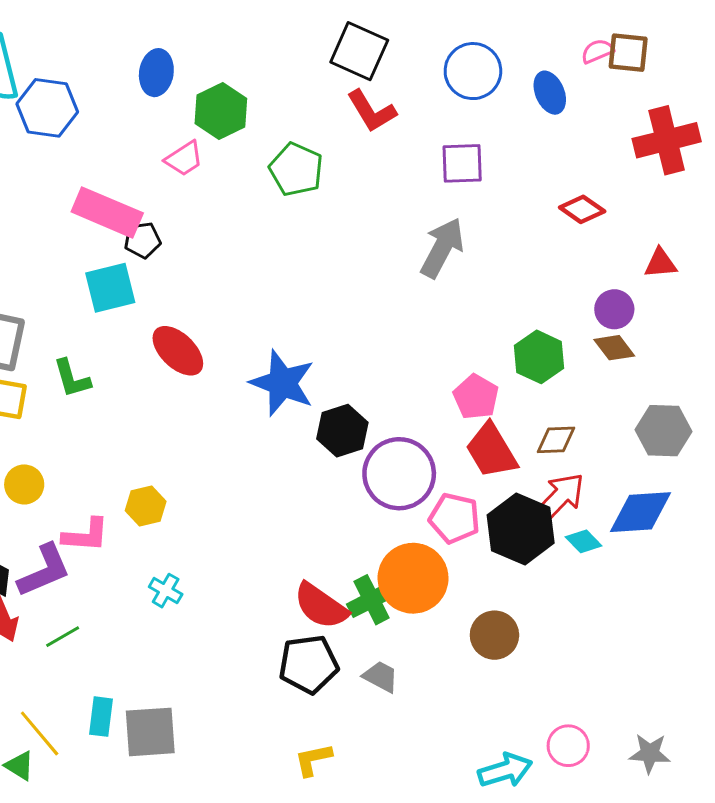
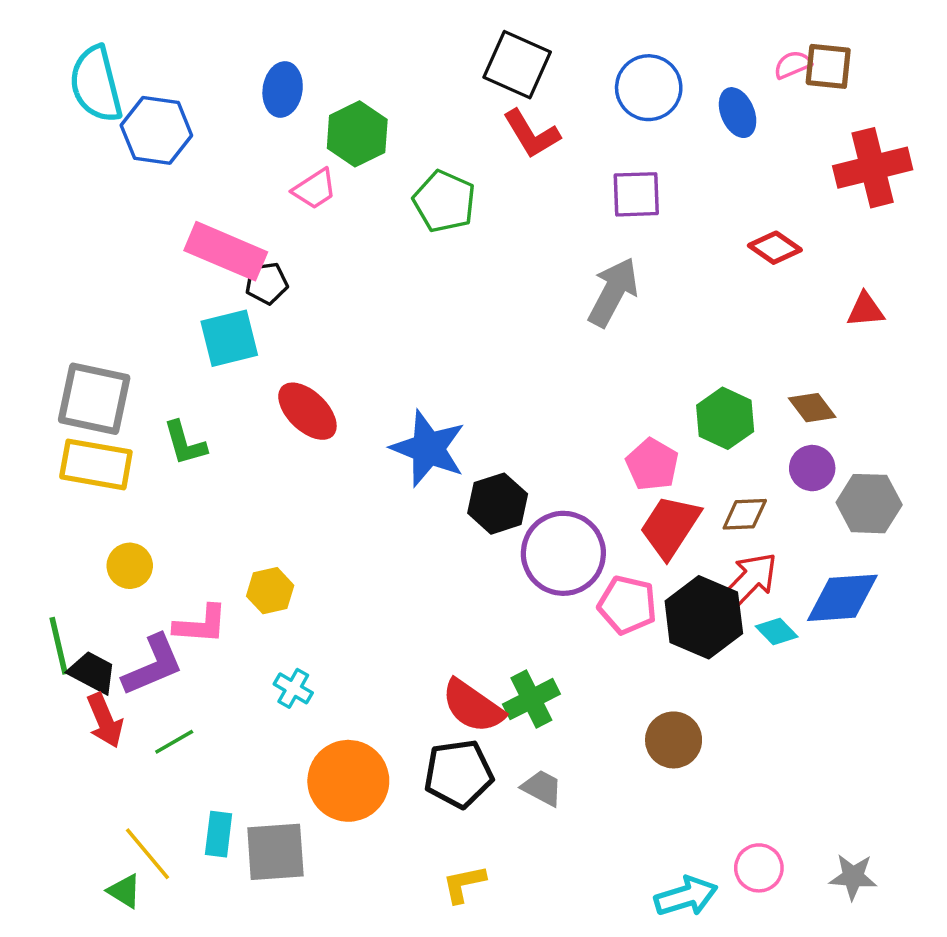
purple circle: (614, 309) -> (812, 468), moved
red trapezoid: (491, 451) -> (670, 527), turned 64
orange circle: (413, 578) -> (348, 781), moved

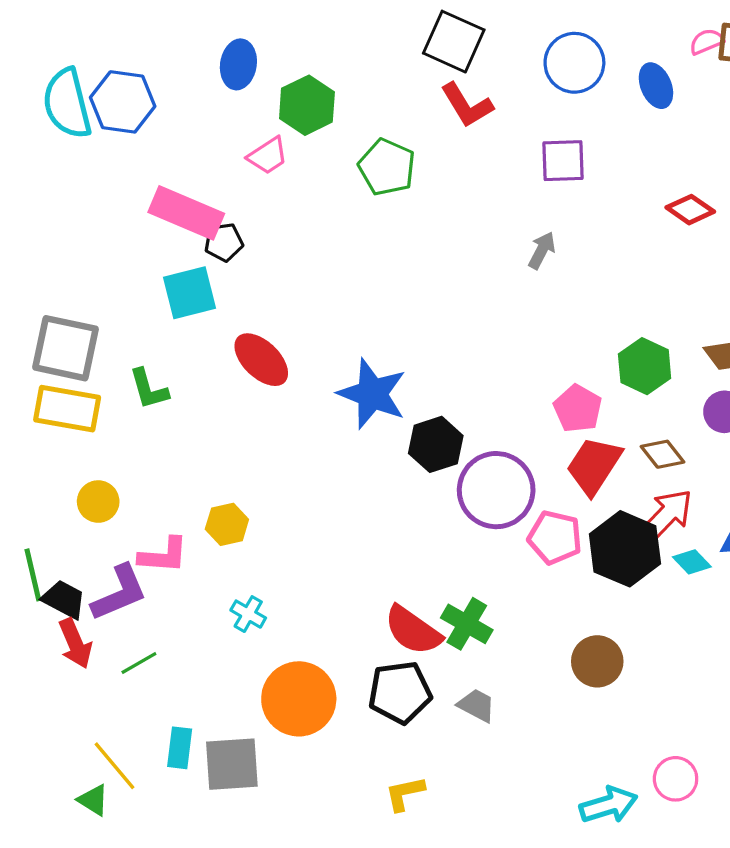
cyan semicircle: (96, 84) -> (67, 104), moved
gray arrow: (613, 292) -> (542, 250), size x0.6
brown diamond: (745, 514) -> (662, 454), turned 54
green cross: (531, 699) -> (467, 624), turned -33

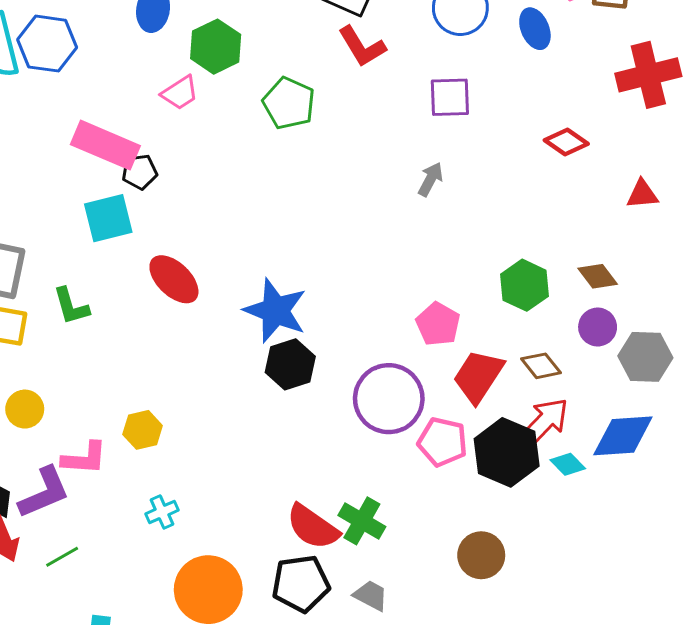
pink pentagon: (578, 409) -> (438, 324), moved
black hexagon: (436, 444) -> (290, 364), moved
cyan cross: (248, 614) -> (162, 512), turned 36

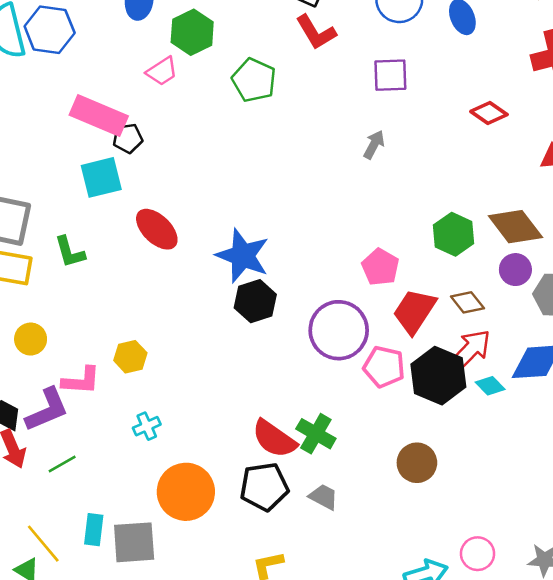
brown diamond: (598, 276) -> (515, 227), size x1.6

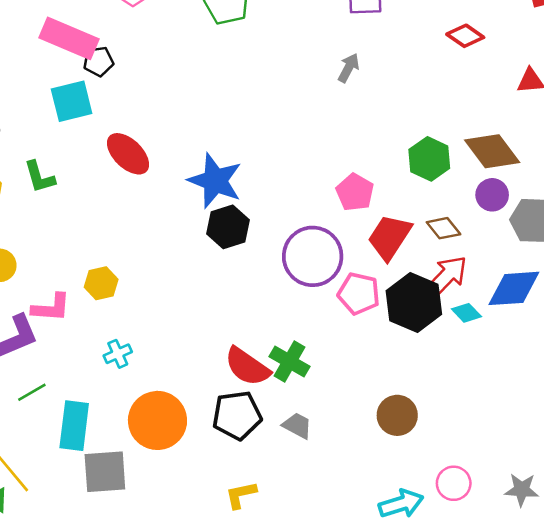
brown circle: (417, 463) -> (397, 415), moved
cyan rectangle: (94, 530) -> (74, 426), moved, size x1.5

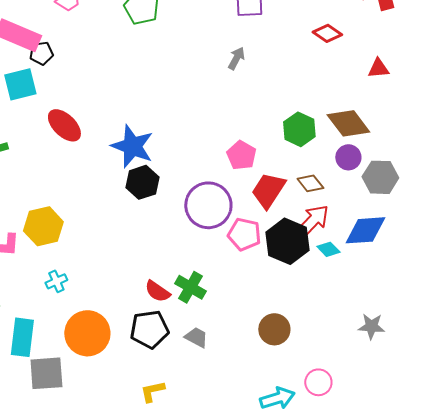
yellow hexagon: (101, 283) -> (43, 226), size x1.5
red semicircle: (247, 367) -> (157, 291), size x0.7
gray star: (522, 490) -> (371, 326), moved

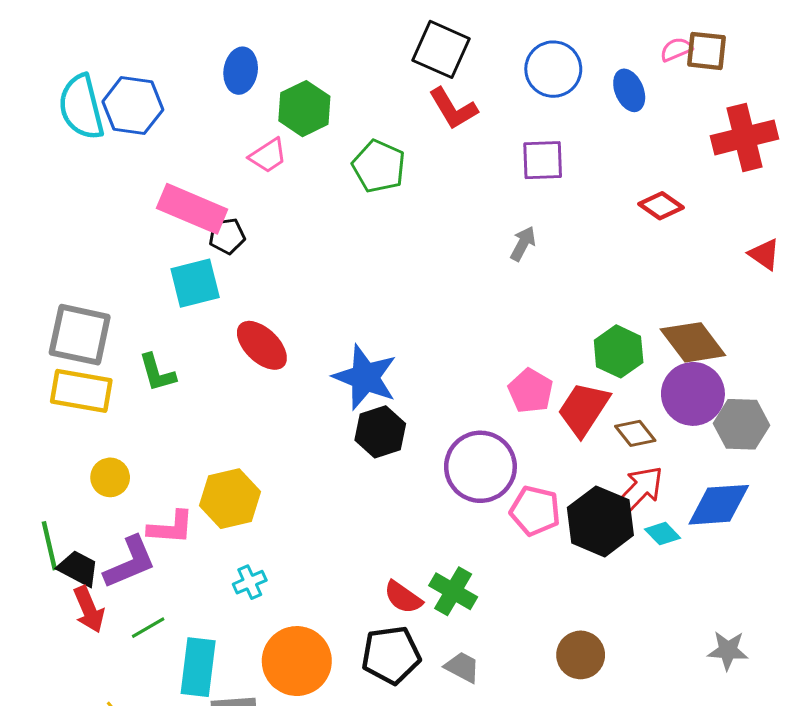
red triangle: (378, 68) -> (764, 254), moved, turned 40
purple circle: (348, 157) -> (693, 394), size x1.6
red trapezoid: (268, 190) -> (584, 409), moved

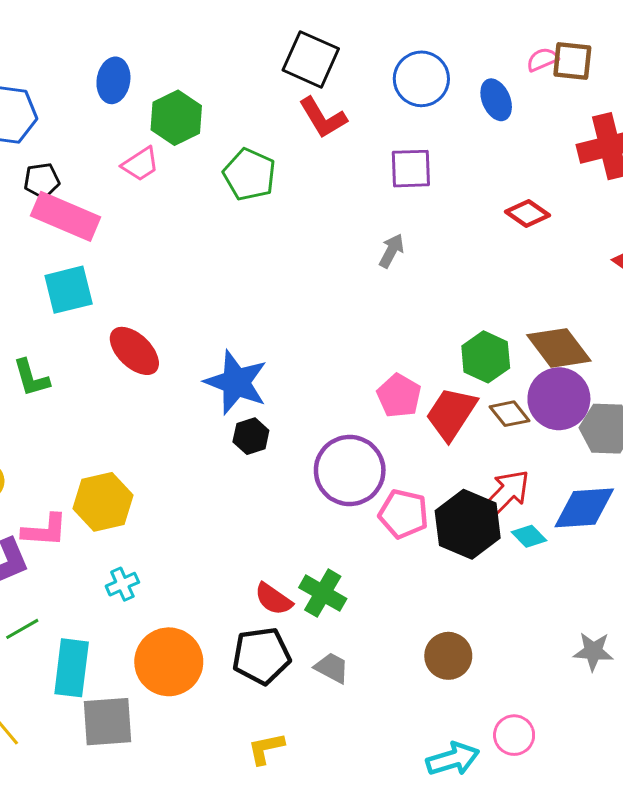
black pentagon: (227, 236) -> (42, 181), moved
black hexagon: (380, 432) -> (251, 436), size x0.7
brown diamond: (635, 433) -> (510, 414), moved

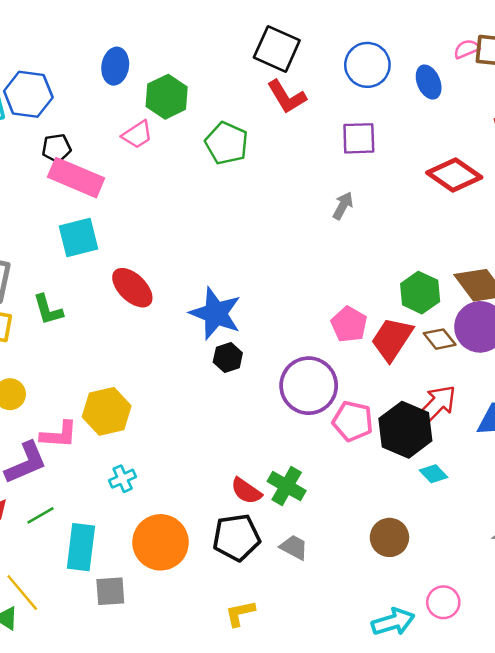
red diamond: (528, 213) -> (454, 175), size x1.5
cyan diamond: (529, 536) -> (434, 474), moved
gray square: (107, 722) -> (110, 591), size x0.7

